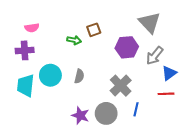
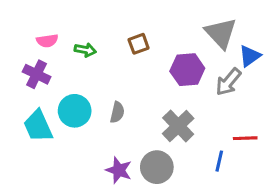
green arrow: (74, 40) -> (85, 50), moved
purple cross: (25, 50) -> (37, 74), turned 30
blue triangle: (169, 73) -> (250, 56), moved
cyan trapezoid: (26, 86) -> (38, 126), turned -30
blue line: (136, 109) -> (219, 161), moved

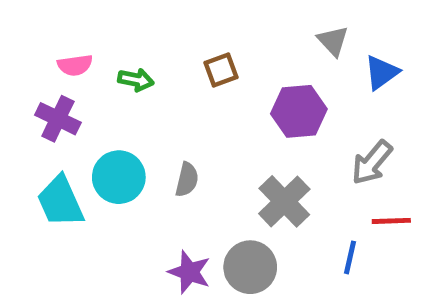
gray triangle: (221, 33) -> (333, 41), moved, size x0.6
blue triangle: (250, 56) -> (382, 72), moved
gray arrow: (228, 82) -> (372, 163), moved

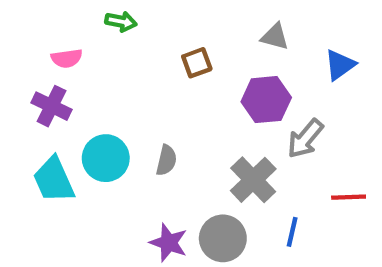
gray triangle: (333, 41) -> (275, 37), moved, turned -32
green arrow: (136, 80) -> (121, 22), moved
gray arrow: (372, 163) -> (305, 139), moved
blue line: (350, 257) -> (292, 232), moved

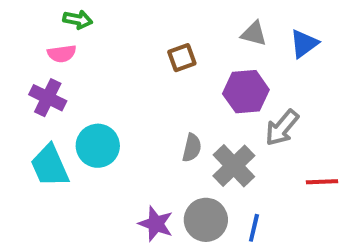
green arrow: (121, 22) -> (78, 20), moved
blue triangle: (340, 65) -> (304, 44), moved
gray semicircle: (166, 160) -> (192, 148), moved
blue line: (292, 232) -> (254, 228), moved

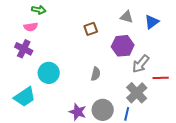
cyan trapezoid: (50, 166) -> (25, 97), moved, turned -100
gray cross: (234, 166) -> (137, 93), moved
red line: (322, 182) -> (161, 78), moved

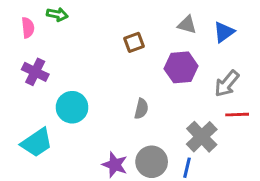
pink semicircle: (31, 27) -> (28, 28), moved, turned -88
gray arrow: (141, 64) -> (227, 84), moved

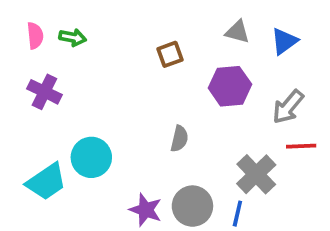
green arrow: (57, 14) -> (73, 37), moved
cyan circle: (72, 107) -> (91, 157), moved

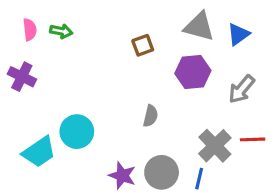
gray triangle: (237, 32) -> (199, 26), size x1.5
purple cross: (44, 92) -> (22, 77), moved
red line: (301, 146) -> (253, 139), moved

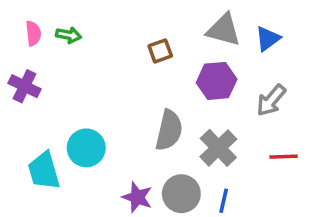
gray semicircle: (151, 116) -> (169, 130), size x1.6
gray cross: (215, 146) -> (218, 148), moved
cyan trapezoid: (39, 152) -> (44, 171), turned 108

